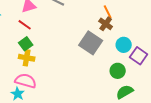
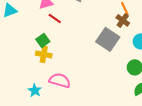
red line: (25, 25) -> (55, 18), moved
pink semicircle: (26, 81) -> (60, 80), moved

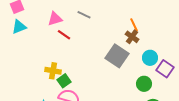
green square: (43, 40) -> (64, 81), moved

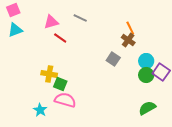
gray square: (117, 56) -> (113, 59), size x0.6
green square: (64, 81) -> (60, 84), turned -32
green circle: (144, 84) -> (146, 75), moved

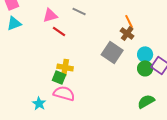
gray square: (113, 59) -> (112, 52), size x1.5
yellow cross: (49, 74) -> (65, 67), moved

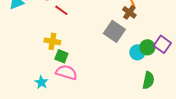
cyan circle: (145, 54) -> (137, 52), moved
yellow cross: (65, 67) -> (52, 41), moved
green semicircle: (146, 101) -> (148, 80), turned 132

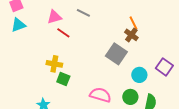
green circle: (147, 47) -> (130, 97), moved
pink semicircle: (66, 72) -> (100, 95), moved

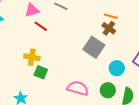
orange line: (133, 23) -> (111, 16), turned -48

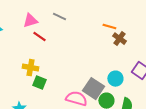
brown cross: (109, 28) -> (119, 39), moved
gray square: (94, 47) -> (93, 89), moved

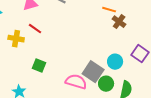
red line: (39, 37) -> (35, 29), moved
yellow cross: (30, 68) -> (16, 39), moved

